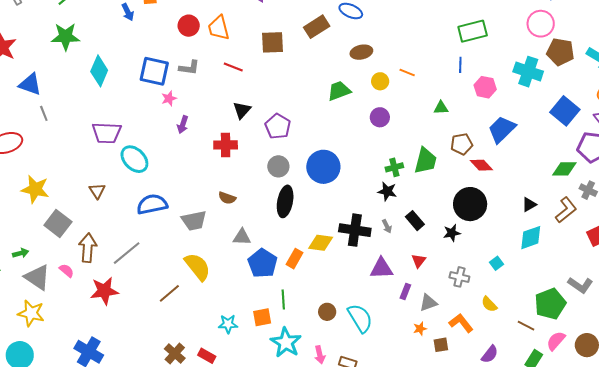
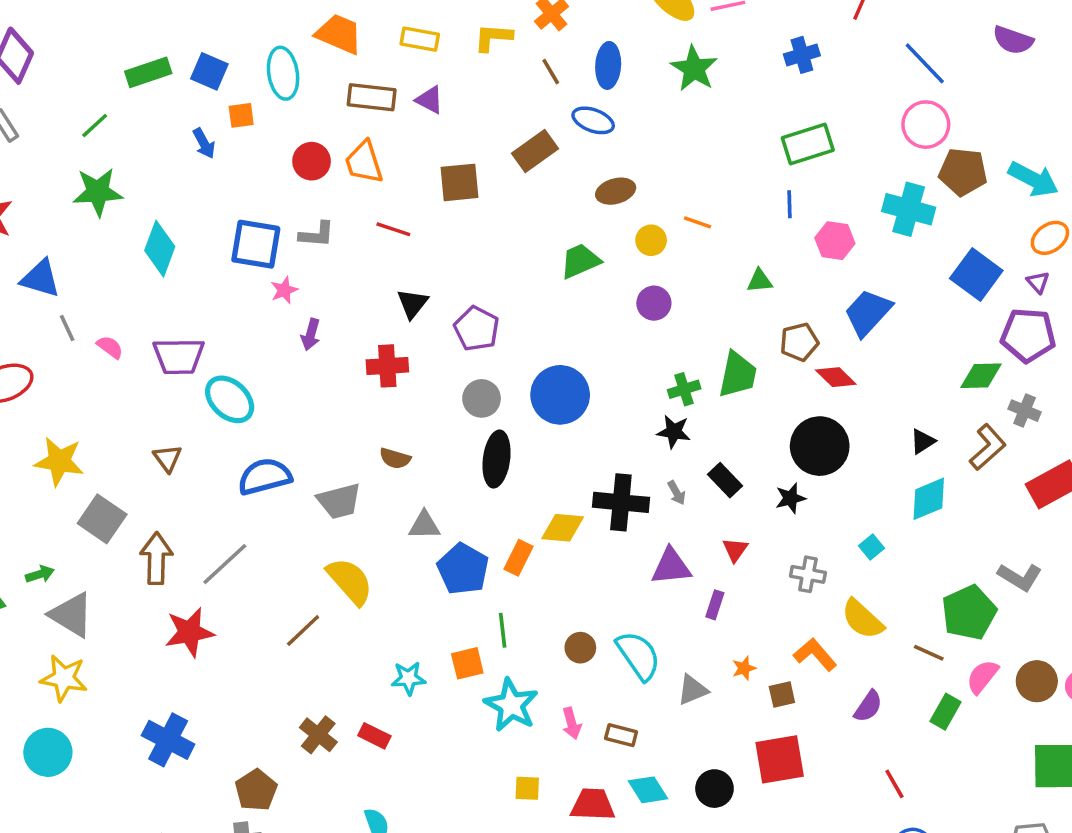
pink semicircle: (66, 271) -> (110, 347), moved
gray triangle: (428, 303) -> (692, 690), moved
yellow semicircle: (489, 304) -> (863, 619), size x1.5

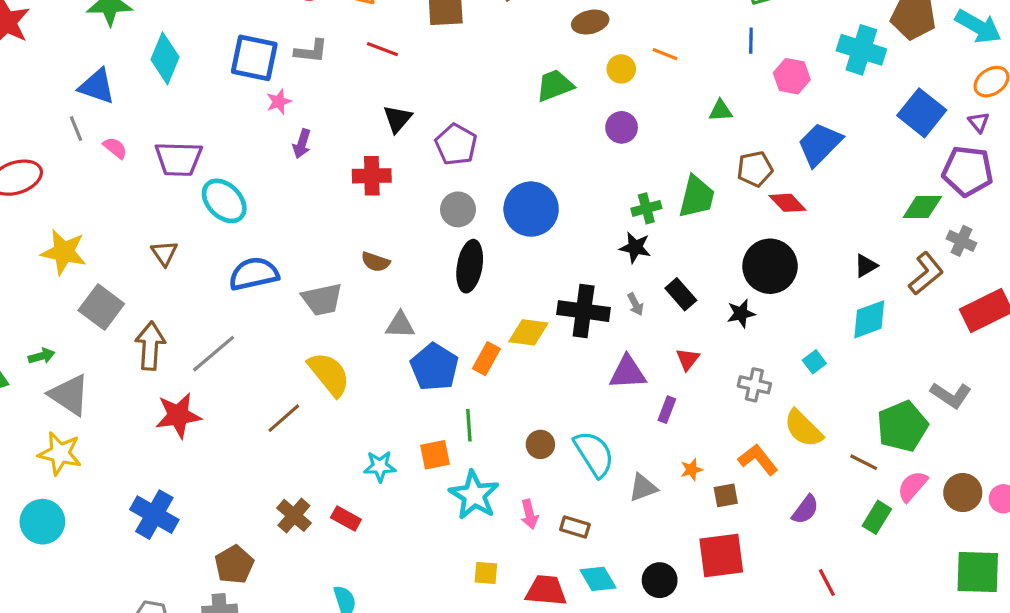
blue triangle: (40, 278) -> (97, 86), moved

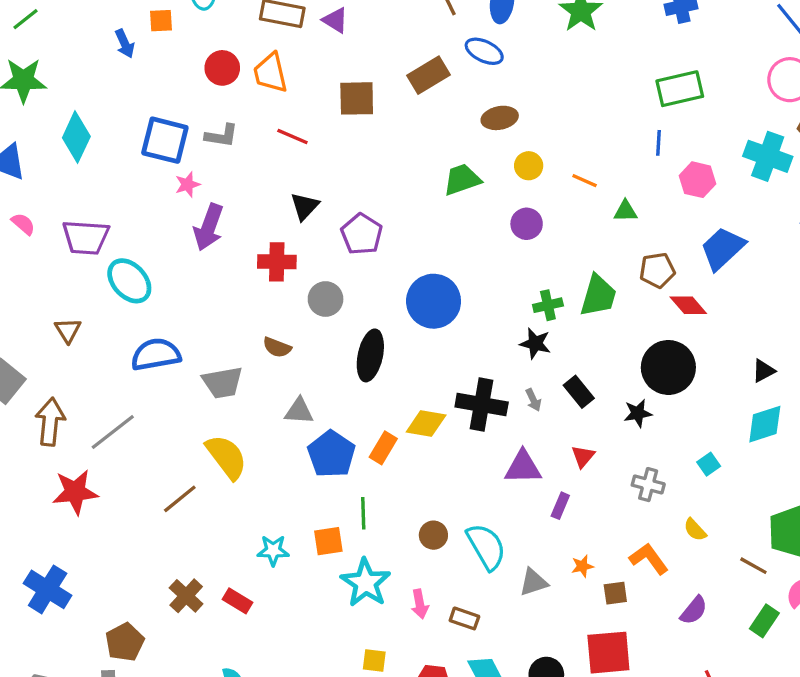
orange line: (665, 54) -> (585, 181), moved
purple arrow: (302, 144) -> (209, 227), size x1.6
gray circle: (458, 209) -> (326, 299), moved
yellow semicircle: (803, 428) -> (695, 530), size x0.6

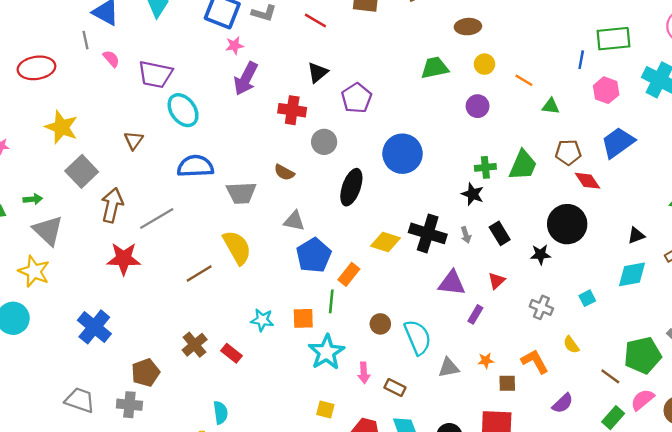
green rectangle: (680, 89) -> (613, 39), moved
orange rectangle: (383, 448) -> (349, 274), moved

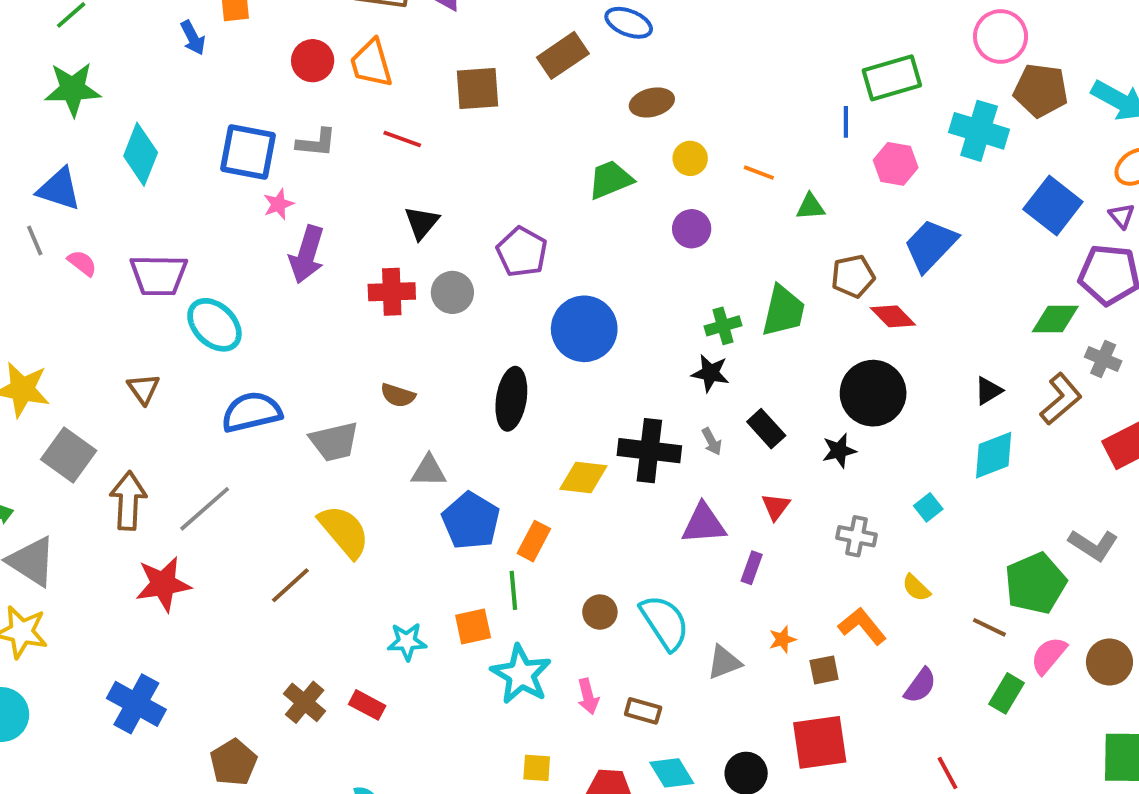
purple pentagon: (357, 98) -> (522, 252), moved
gray circle: (324, 142) -> (452, 292), moved

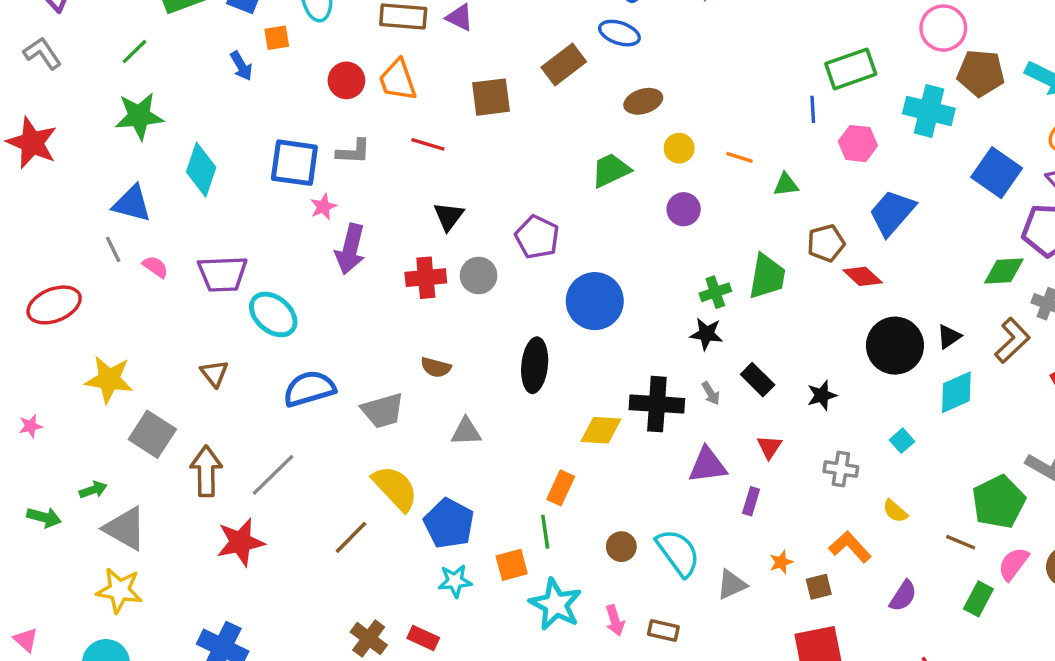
black circle: (873, 393) -> (895, 346), moved
blue pentagon: (471, 521) -> (449, 523), moved

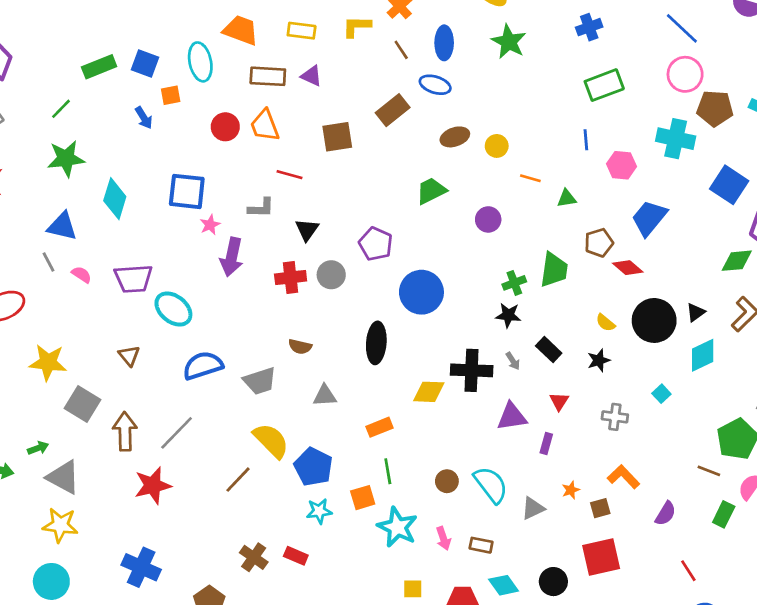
green rectangle: (851, 69) -> (604, 85), moved
yellow circle: (679, 148) -> (497, 146), moved
gray L-shape: (353, 152) -> (261, 208), moved
orange rectangle: (561, 488) -> (379, 427), moved, turned 45
yellow semicircle: (895, 511) -> (605, 323), moved

